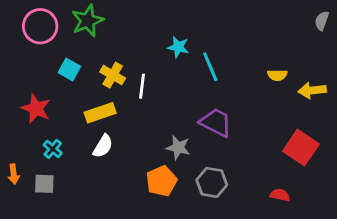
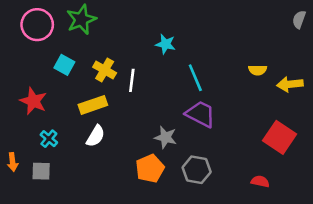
cyan line: (210, 67) -> (195, 78), moved

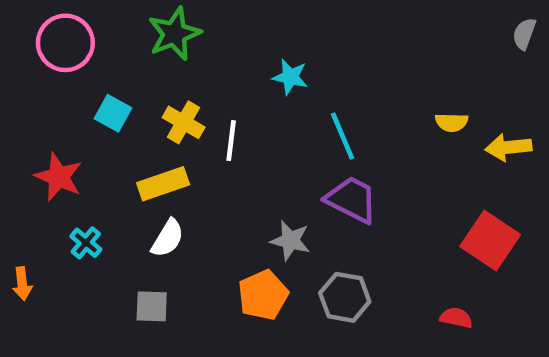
green star: (81, 19) -> (174, 34), moved
gray square: (41, 171) -> (152, 306), moved

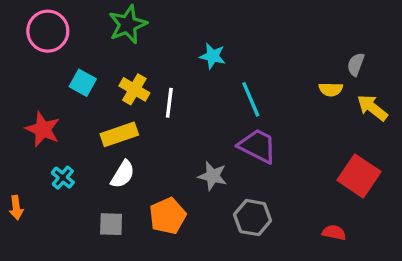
gray semicircle: (524, 34) -> (356, 64), moved
yellow arrow: (508, 147) -> (372, 108), turned 44
orange pentagon: (263, 295) -> (168, 216), moved

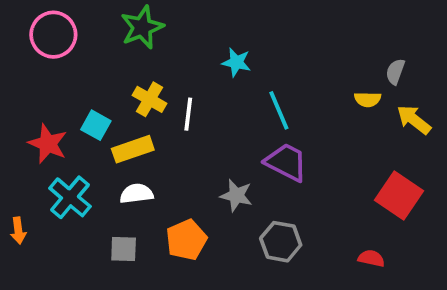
cyan square: (83, 83) -> (96, 125), moved
white semicircle: (123, 174) -> (137, 194), turned -128
cyan cross: (63, 178) -> (70, 197), size x1.6

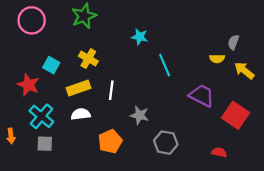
white line: (188, 114) -> (111, 90), moved
cyan square: (96, 125) -> (51, 65), moved
purple trapezoid: (286, 162) -> (202, 96), moved
gray square: (124, 249) -> (45, 144), moved

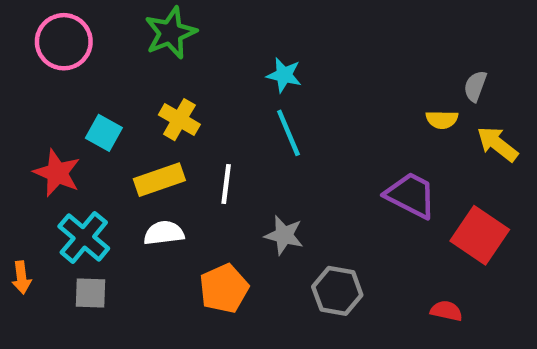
cyan line: (165, 65) -> (288, 133), moved

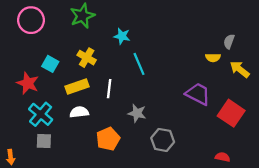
cyan star: (284, 75) -> (122, 36), moved
orange arrow: (21, 277) -> (11, 157), moved
red semicircle: (446, 311) -> (223, 157), moved

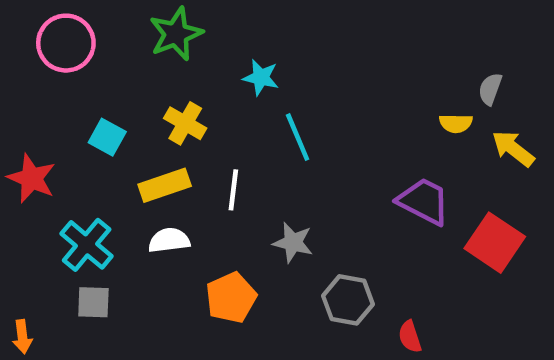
red star: (28, 83) -> (32, 178), moved
red semicircle: (223, 157) -> (410, 337), moved, turned -120

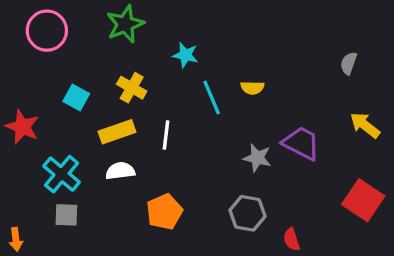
yellow semicircle: (456, 123) -> (252, 88), moved
yellow arrow: (513, 149) -> (365, 125), moved
gray star: (293, 243) -> (257, 158), moved
red square: (495, 243) -> (363, 200), moved

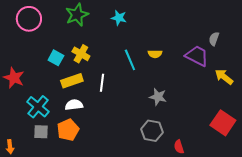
cyan star: (186, 55) -> (119, 18), moved
cyan square: (76, 97) -> (56, 58), moved
purple trapezoid: (301, 143) -> (197, 56), moved
orange pentagon: (164, 212) -> (68, 130), moved

